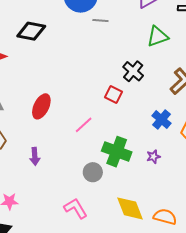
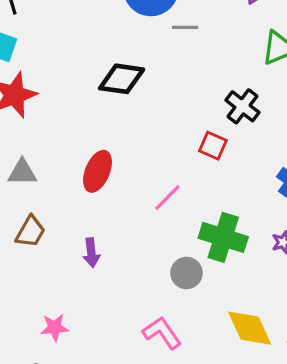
black diamond: (31, 31) -> (122, 79), moved

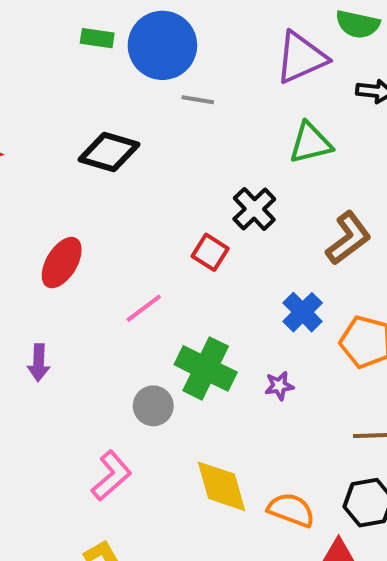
pink L-shape: (162, 333) -> (111, 476), turned 75

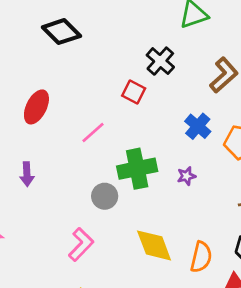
black diamond: (109, 152) -> (61, 32), turned 33
green cross: (206, 368) -> (137, 169), turned -33
orange semicircle: (291, 510) -> (201, 257), turned 88

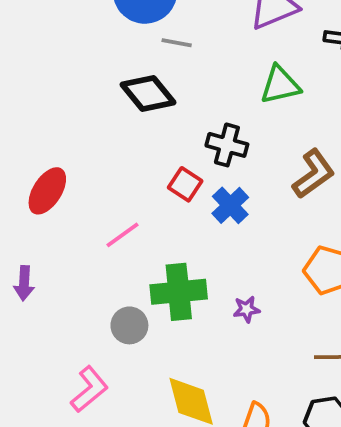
black diamond: (61, 32) -> (148, 93), moved
black cross: (160, 61) -> (227, 145), turned -32
blue cross: (198, 126) -> (230, 205), moved

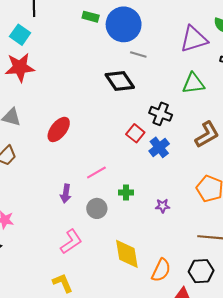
pink line: (123, 235) -> (96, 173), moved
purple arrow: (24, 283) -> (66, 194), moved
green cross: (179, 292) -> (126, 193), size x0.5

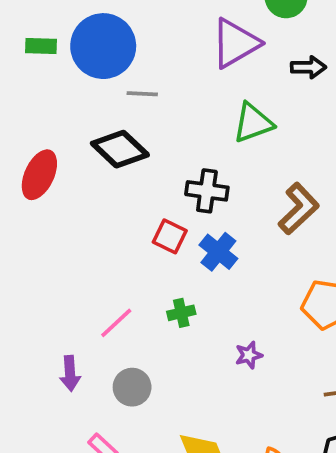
red ellipse: (59, 129) -> (39, 175), moved
green cross: (126, 193) -> (181, 313), moved

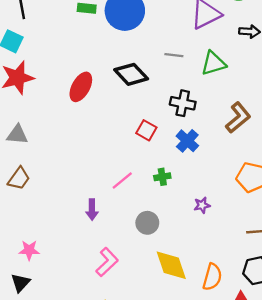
gray line: (142, 94) -> (174, 55), moved
red square: (170, 236) -> (146, 130), moved
gray circle: (132, 387) -> (147, 223), moved

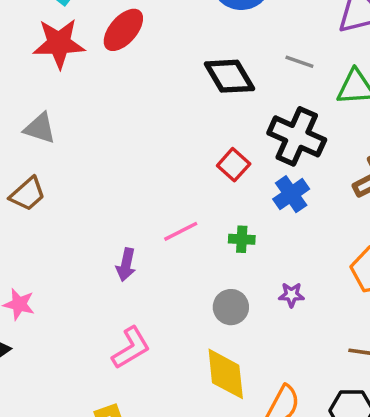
red ellipse: (81, 87) -> (123, 30), moved
black cross: (183, 103) -> (297, 136), size x1.4
gray circle: (147, 223) -> (231, 307), moved

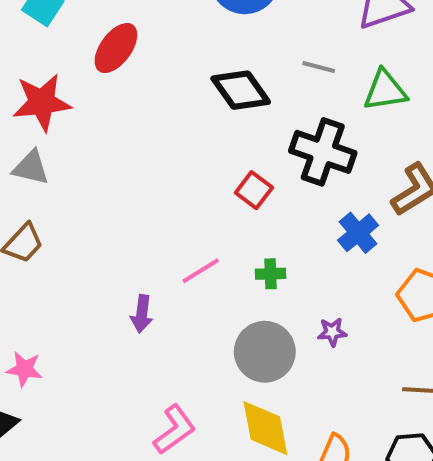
red star: (59, 43) -> (42, 102), moved
blue cross: (291, 194) -> (358, 233), moved
gray circle: (231, 307) -> (265, 352), size x1.5
pink L-shape: (131, 348) -> (175, 430), moved

